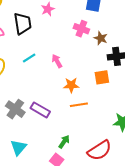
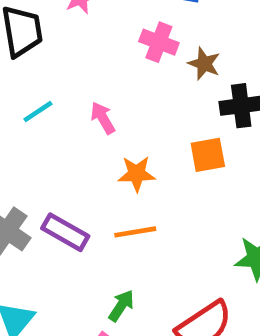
orange line: (79, 105) -> (135, 232), moved

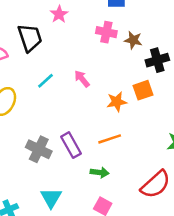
orange star: (137, 174) -> (117, 102), moved
purple rectangle: (65, 232) -> (71, 145), turned 40
green arrow: (121, 306) -> (100, 172), moved, turned 72

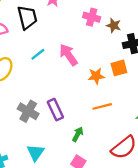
pink arrow: (82, 79) -> (68, 55), size x1.5
orange line: (110, 139) -> (102, 106), moved
green arrow: (100, 172) -> (78, 134), turned -72

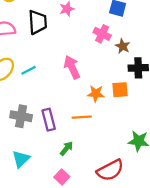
cyan line: (38, 54) -> (29, 70), moved
orange line: (102, 106) -> (82, 117), moved
gray cross: (28, 111) -> (21, 116), turned -30

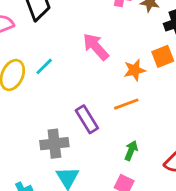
gray cross: (21, 116) -> (54, 144), moved
green arrow: (66, 148) -> (131, 151), moved

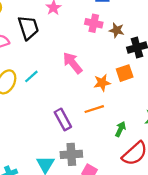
gray cross: (54, 144) -> (71, 154), moved
green arrow: (131, 151) -> (120, 129), moved

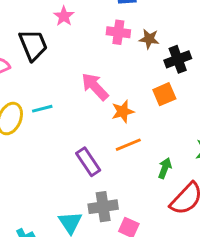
cyan line: (31, 76) -> (42, 109), turned 32
orange star: (102, 83) -> (123, 112), moved

